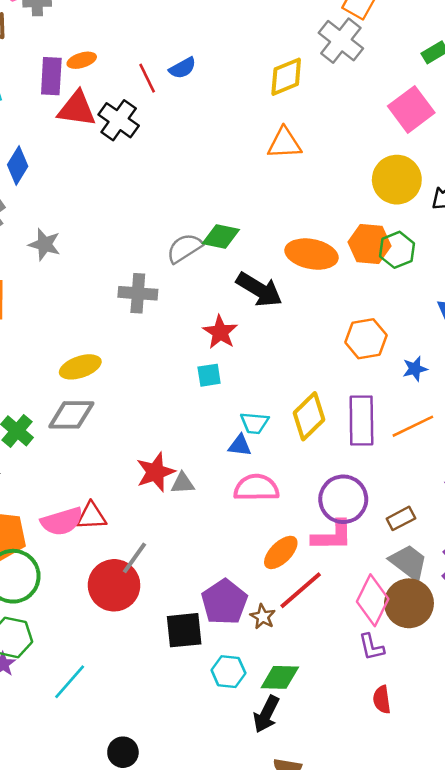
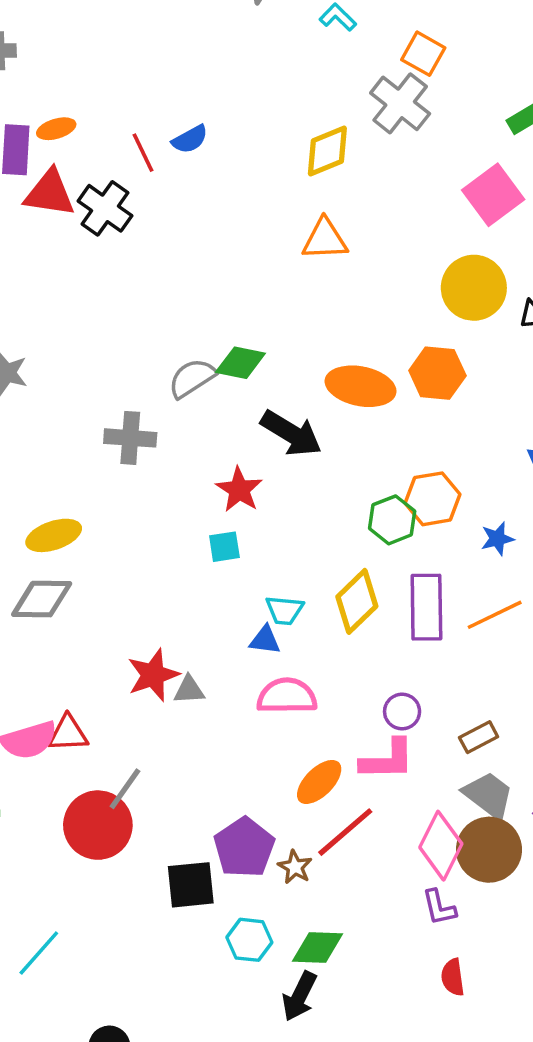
green hexagon: (397, 250) -> (392, 520), moved
purple circle: (343, 499) -> (402, 712), size x0.6

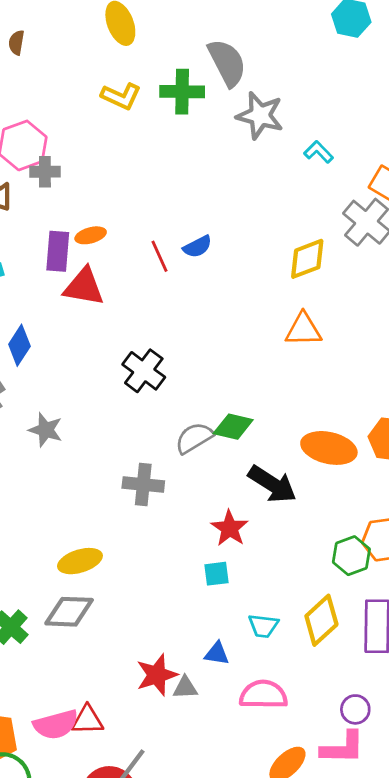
black cross: (105, 208) -> (144, 371), moved
blue triangle: (265, 640) -> (217, 654), moved

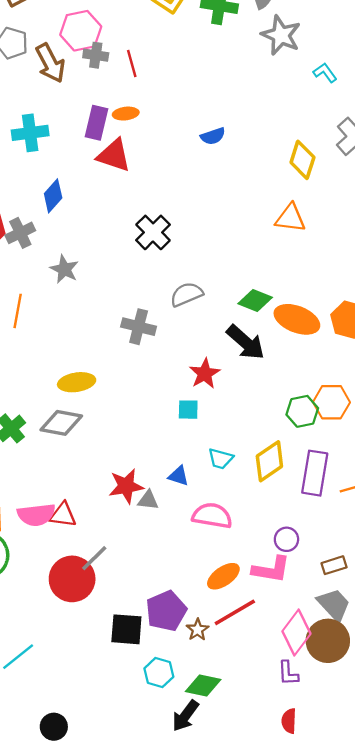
red line: (160, 256) -> (132, 64), moved
yellow diamond: (307, 259) -> (302, 160), turned -60
green diamond: (233, 427) -> (255, 300), moved

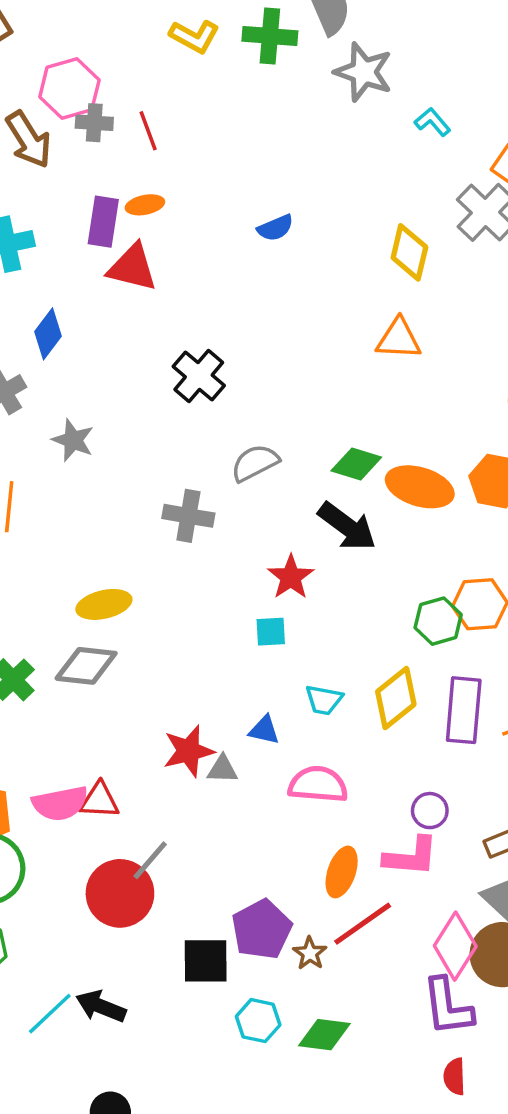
orange ellipse: (223, 576) -> (342, 872), turned -32
purple L-shape: (288, 673) -> (448, 1007), size x1.6
black arrow: (185, 716) -> (101, 1006), moved, turned 80

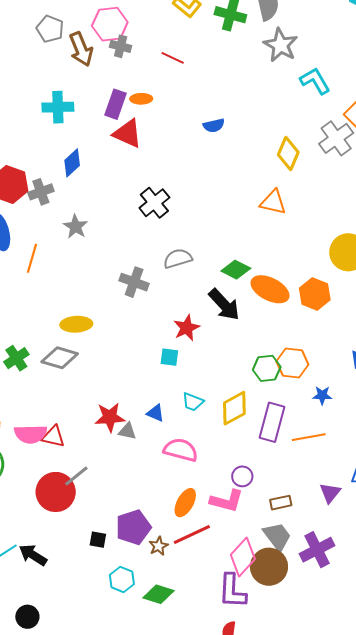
cyan L-shape: (432, 122) -> (315, 81), size x1.5
red line: (148, 131) -> (173, 58), moved, turned -55
black square: (206, 961) -> (98, 540), size x0.6

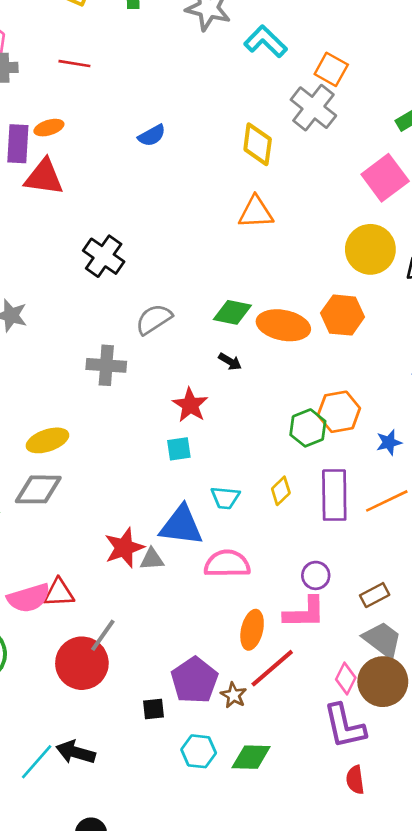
black arrow: (224, 305) -> (230, 362), size x0.5
yellow diamond: (234, 408) -> (281, 491), size x0.6
blue triangle: (155, 413) -> (181, 526), size x1.8
pink diamond: (243, 557) -> (346, 679), size x0.6

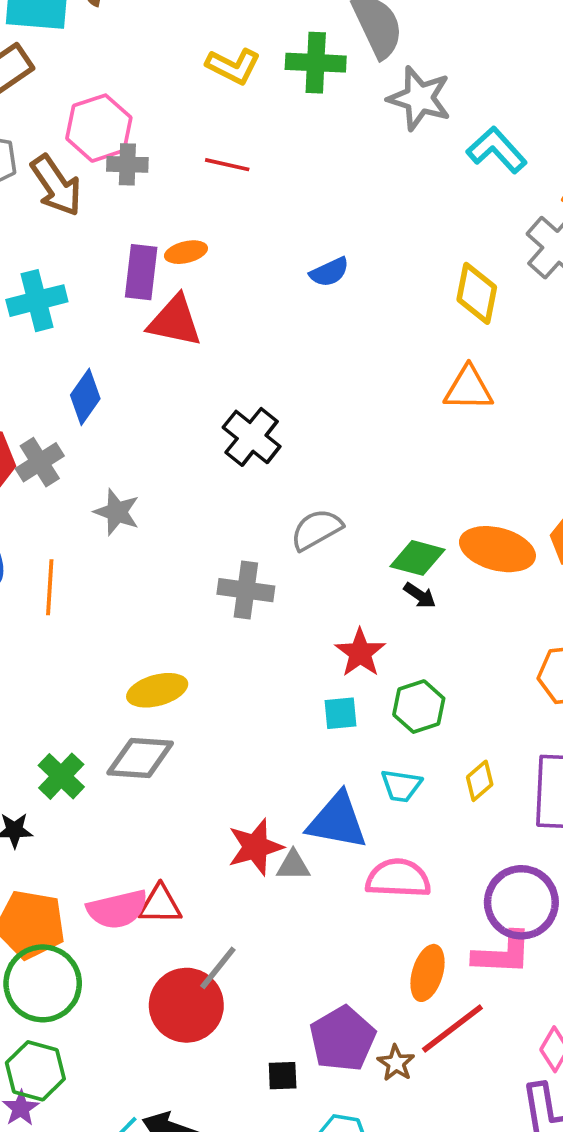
green diamond: (232, 312) -> (417, 558), moved
green hexagon: (308, 428) -> (419, 707), moved
purple circle: (316, 575) -> (521, 902), size x1.8

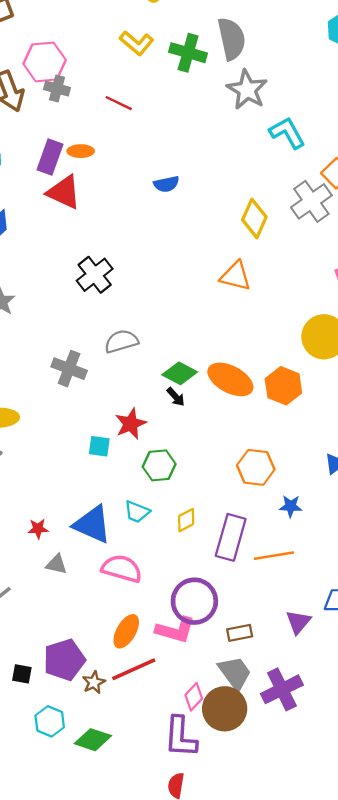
cyan square: (340, 713) -> (99, 446), moved
red star: (255, 847) -> (38, 529), size x0.6
gray triangle: (293, 865) -> (56, 564), moved

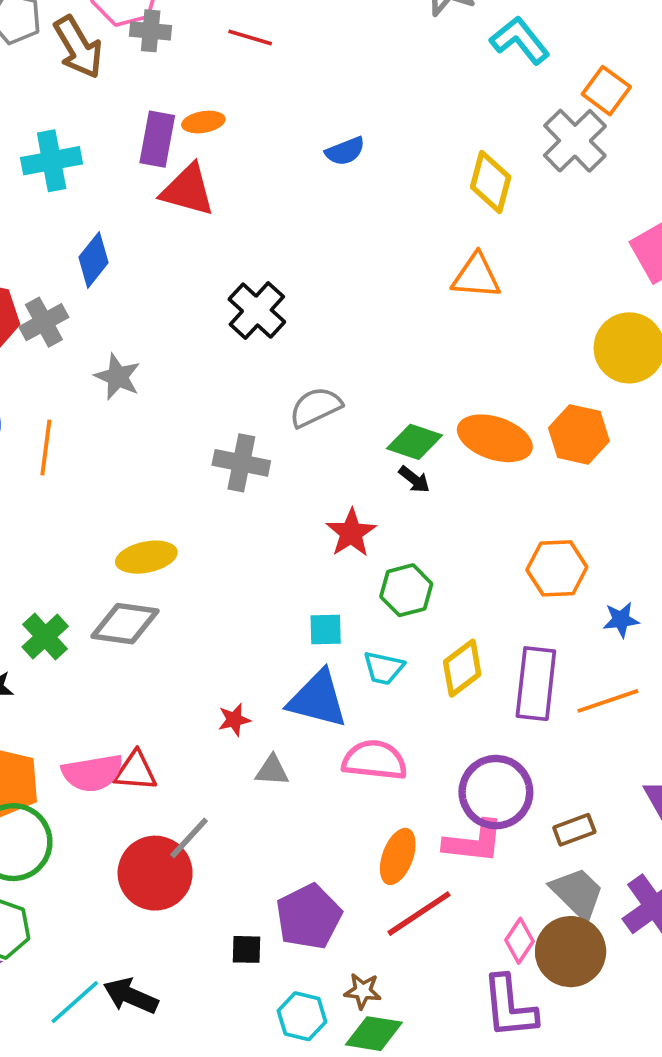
cyan square: (99, 446) -> (326, 629), moved
yellow diamond: (186, 520) -> (462, 668), size x1.4
brown star: (94, 682) -> (363, 991), moved, turned -30

